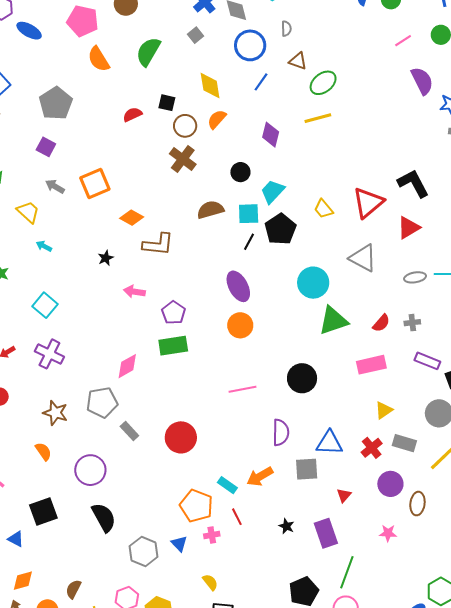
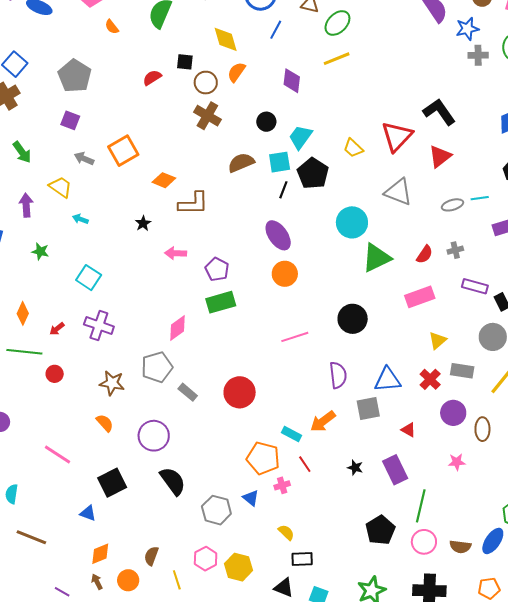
orange semicircle: (99, 59) -> (112, 27), size x0.6
red triangle: (344, 495) -> (408, 430), turned -35

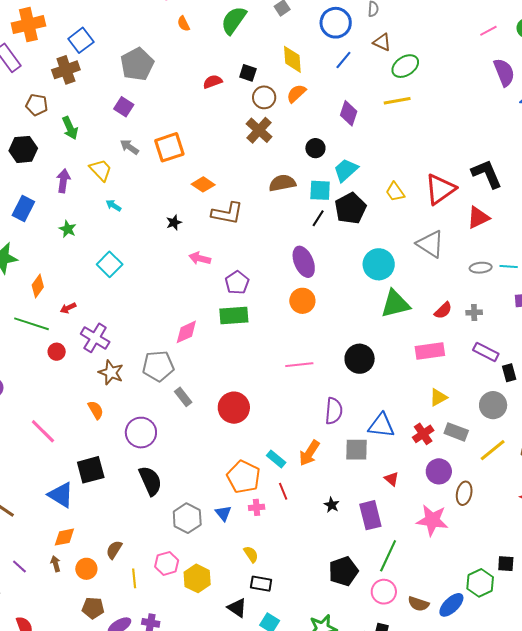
purple cross: (99, 325) -> (95, 338), moved
orange arrow: (323, 421) -> (309, 453), turned -32
pink star: (457, 462) -> (432, 520), size x1.8
blue triangle: (88, 513) -> (61, 495), size x1.6

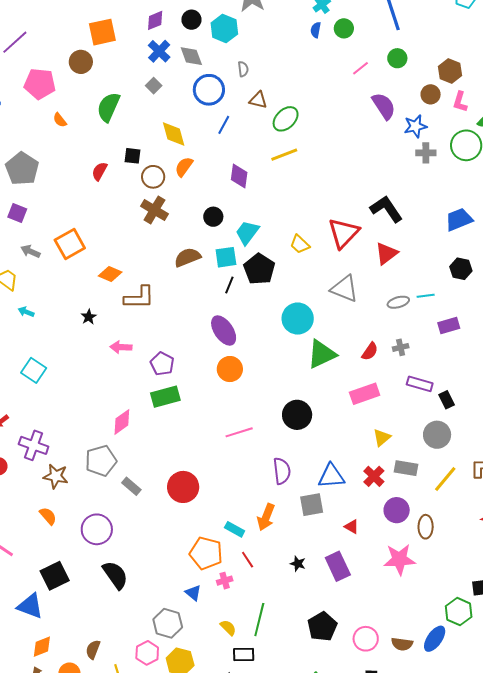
red semicircle: (213, 82) -> (100, 171), turned -30
gray hexagon: (187, 518) -> (168, 623), moved
green line: (388, 556) -> (259, 620), moved

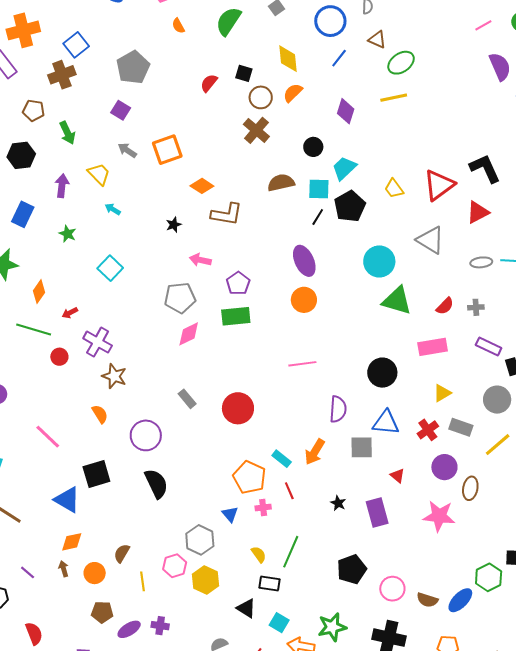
green triangle: (322, 354) -> (397, 301), turned 32
black circle: (297, 415) -> (382, 373), moved
gray pentagon: (101, 461) -> (180, 298), moved

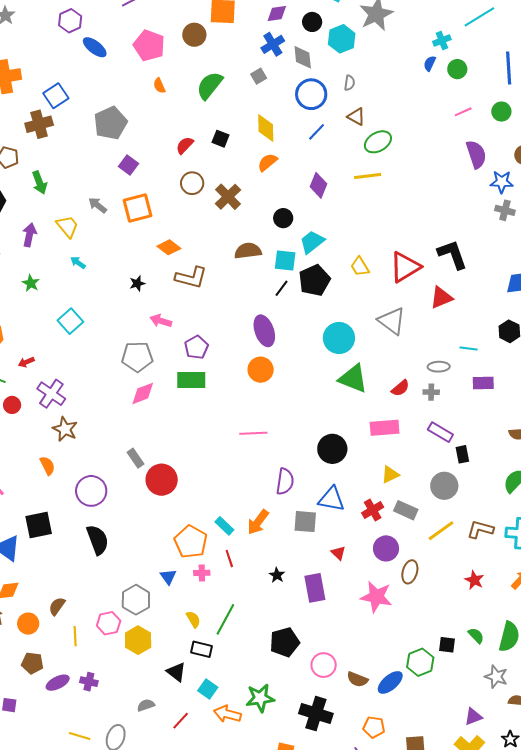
brown circle: (261, 97) -> (192, 183), moved
purple square: (121, 110) -> (129, 165), moved
gray ellipse: (481, 262) -> (439, 367), moved
red circle: (238, 408) -> (162, 480), moved

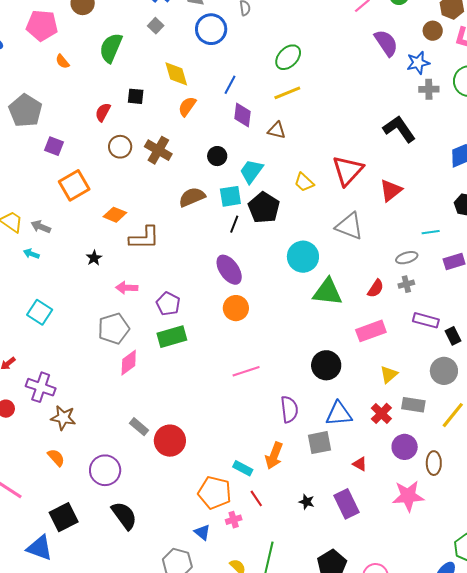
brown triangle: (356, 117) -> (277, 130), moved
blue line: (317, 132) -> (230, 85), moved
gray arrow: (98, 205) -> (41, 227), moved
black L-shape: (452, 254) -> (399, 129), moved

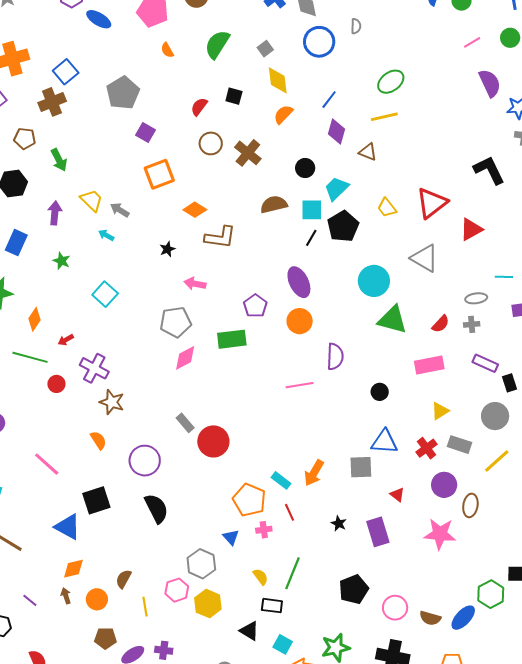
gray square: (156, 26) -> (265, 49), moved
purple pentagon: (168, 304) -> (255, 306), moved
black circle: (326, 365) -> (380, 392), size x0.6
purple semicircle: (289, 409) -> (335, 357), moved

